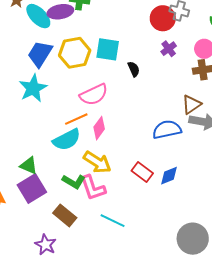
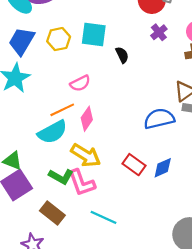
yellow hexagon: (75, 53) -> (59, 39), size x0.7
pink semicircle: (94, 95) -> (80, 83), size x0.7

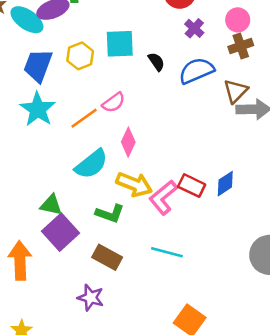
orange line: (62, 110) -> (84, 118), moved
blue semicircle: (159, 119) -> (196, 71), moved
pink L-shape: (82, 183) -> (163, 197), moved, turned 80

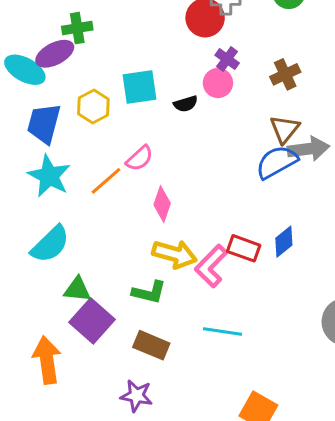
pink circle: (238, 20) -> (218, 83), moved
black semicircle: (156, 62) -> (186, 104), turned 114
blue semicircle: (196, 71) -> (277, 162), moved
cyan semicircle: (91, 164) -> (50, 244), moved

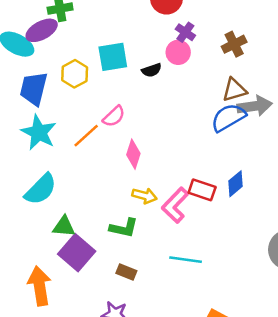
brown triangle: (285, 129) -> (234, 90), turned 36
yellow arrow: (175, 254) -> (144, 196), size x0.7
brown rectangle: (151, 345) -> (126, 272), size x0.7

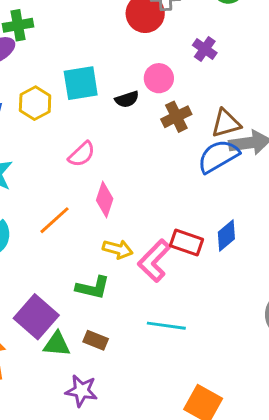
purple cross: (185, 32) -> (205, 49), moved
brown cross: (234, 44) -> (176, 117), moved
orange line: (86, 136) -> (55, 220), moved
green triangle: (64, 227) -> (57, 344), moved

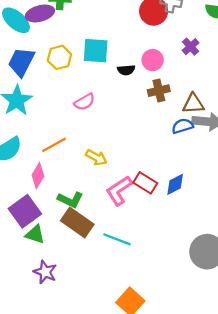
blue semicircle: (218, 156) -> (182, 126), size x0.7
pink diamond: (105, 199) -> (38, 176), moved
yellow arrow: (118, 249) -> (96, 157), moved
brown rectangle: (96, 340) -> (77, 223), moved, size x1.8

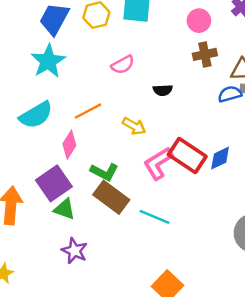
black semicircle: (126, 70) -> (163, 90), moved
red rectangle: (145, 183) -> (187, 156), size x1.4

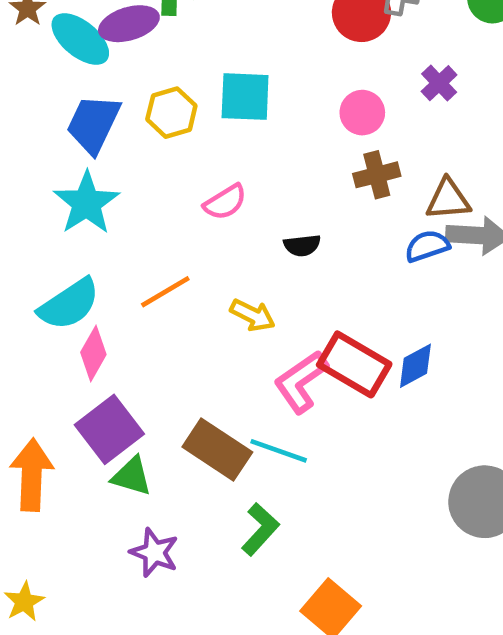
pink diamond: (69, 145) -> (93, 353), moved
green L-shape: (104, 172) -> (260, 529), moved, turned -72
cyan line: (154, 217) -> (279, 451), moved

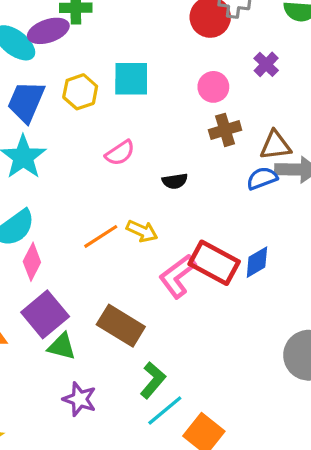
orange line: (165, 292) -> (101, 236), moved
cyan line: (279, 451) -> (165, 411), moved, turned -57

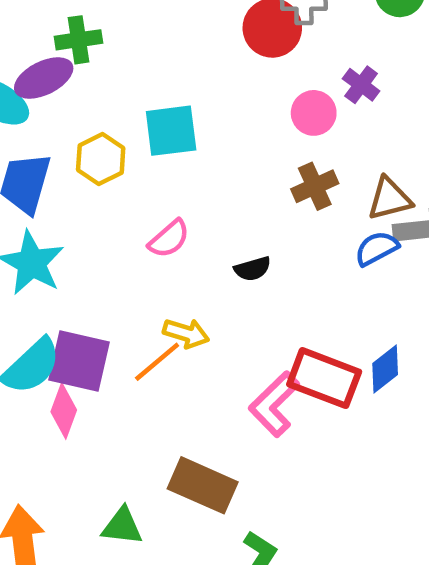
pink circle: (213, 87) -> (314, 113), moved
yellow arrow: (142, 231) -> (186, 333), moved
purple square: (45, 314) -> (79, 361), moved, turned -30

